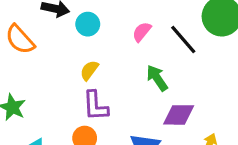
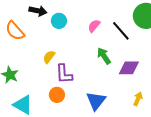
yellow semicircle: (89, 70) -> (49, 57), moved
purple diamond: (179, 115) -> (129, 68), moved

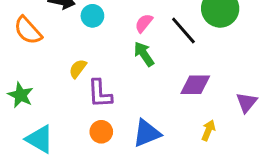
green arrow: (104, 56) -> (144, 54), moved
orange circle: (57, 95) -> (101, 132), moved
blue triangle: (96, 101) -> (147, 133), turned 30

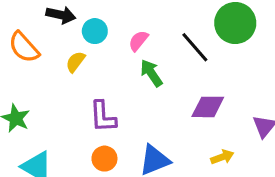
pink semicircle: (144, 23) -> (138, 41), moved
yellow semicircle: (78, 69) -> (75, 62), moved
yellow arrow: (208, 130) -> (222, 157), turned 48

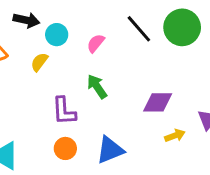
black line: (195, 47) -> (139, 29), moved
green arrow: (151, 73) -> (97, 86), moved
yellow arrow: (222, 157) -> (175, 136), moved

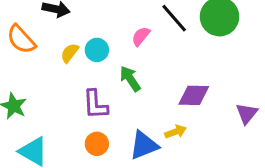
cyan circle: (57, 35) -> (97, 50), moved
pink semicircle: (96, 43) -> (141, 36), moved
yellow arrow: (175, 136) -> (176, 132), moved

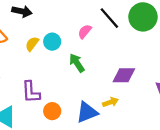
purple L-shape: (95, 104) -> (31, 92), moved

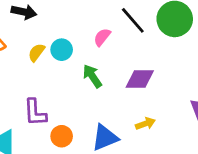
purple diamond: (124, 75) -> (140, 79), moved
yellow arrow: (110, 102) -> (145, 124), moved

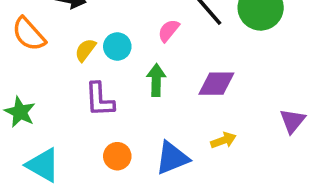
green arrow: (92, 76) -> (156, 80), turned 35
purple L-shape: (35, 112) -> (100, 100), moved

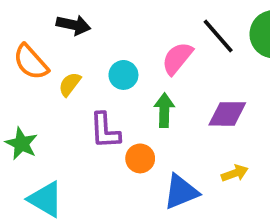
pink semicircle: (169, 31) -> (177, 58), size x1.4
yellow semicircle: (85, 50) -> (70, 84), moved
orange circle: (117, 156) -> (140, 158), moved

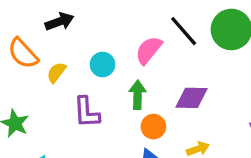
black arrow: (73, 25) -> (60, 22), turned -32
orange circle: (140, 158) -> (153, 127), moved

